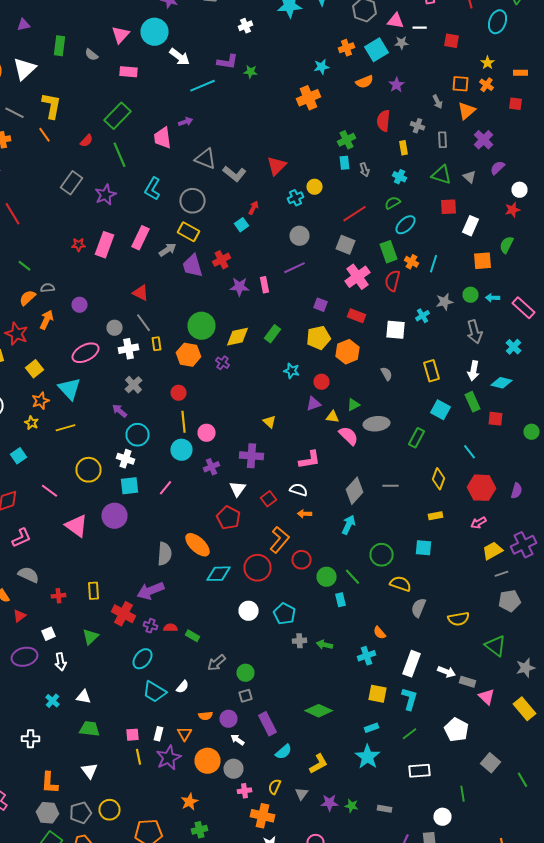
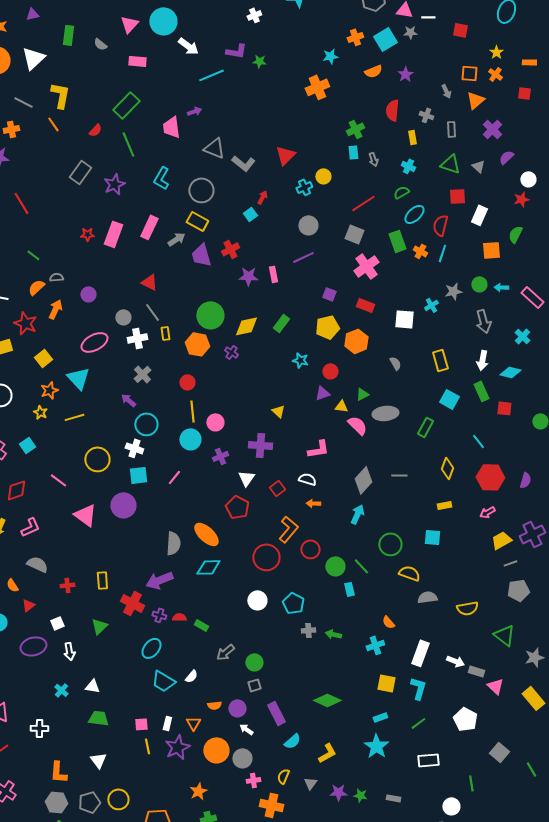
red semicircle: (392, 281) -> (440, 225), moved
cyan diamond: (218, 574) -> (208, 567), moved
gray semicircle: (418, 608) -> (427, 597), turned 60

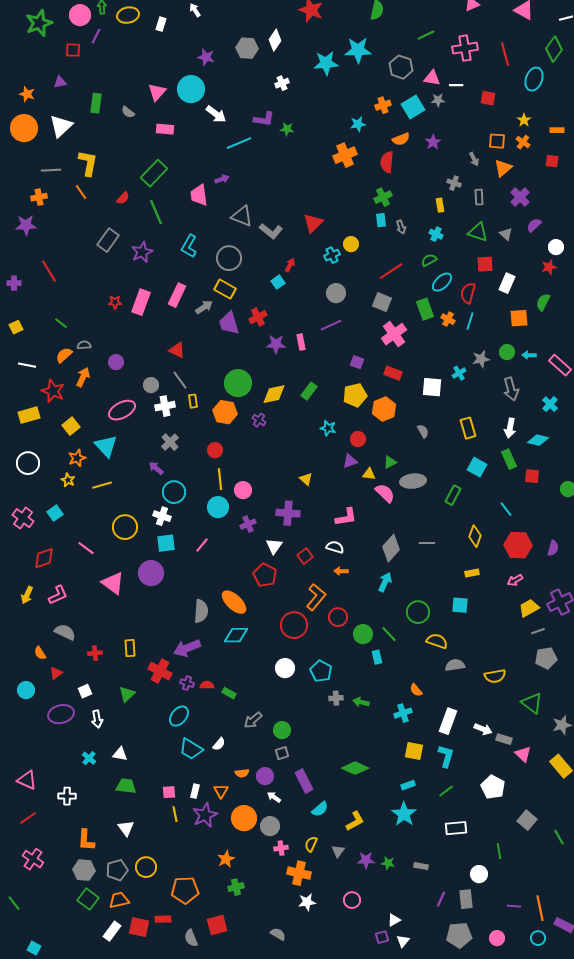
gray line: (23, 102) -> (51, 170), turned -30
red semicircle: (392, 110) -> (387, 162), moved

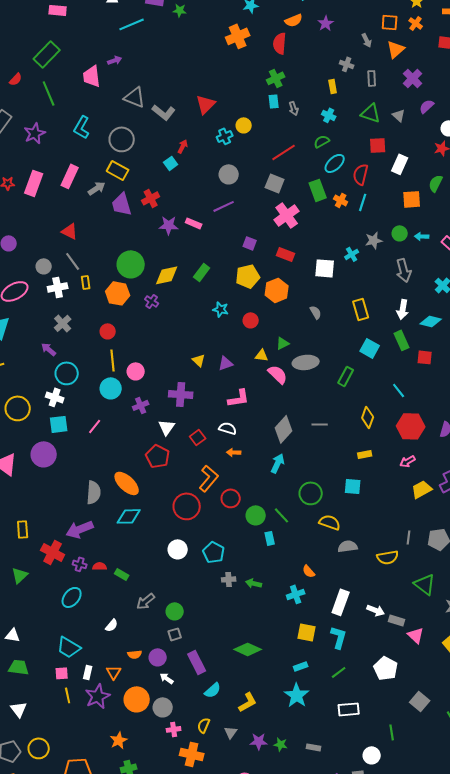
pink rectangle: (301, 342) -> (194, 223), turned -56
purple triangle: (350, 461) -> (226, 363), moved
gray line: (538, 631) -> (409, 537), moved, turned -64
cyan trapezoid: (191, 749) -> (69, 647), moved

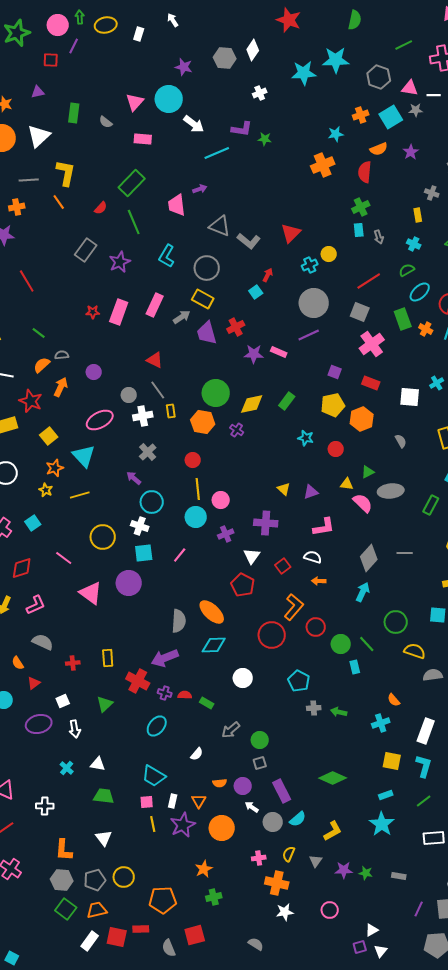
gray circle: (229, 174) -> (314, 303), size x1.5
white circle: (178, 549) -> (243, 678), moved
gray circle: (163, 707) -> (273, 822), moved

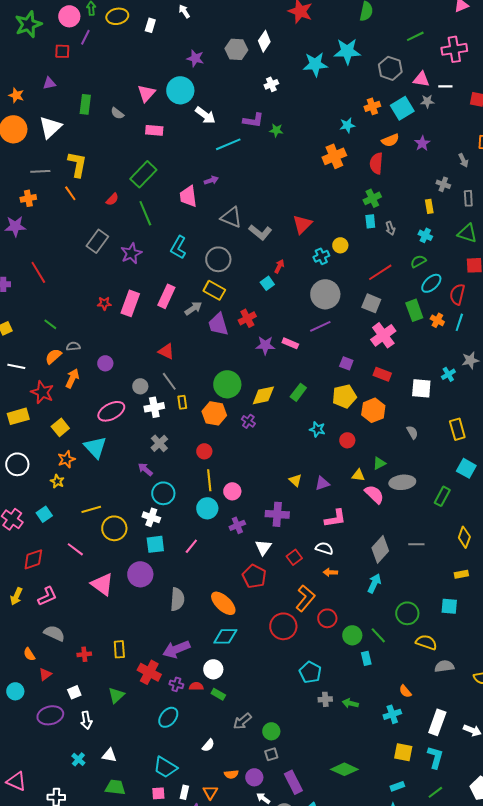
yellow line: (80, 495) -> (91, 509), moved
gray semicircle: (179, 621) -> (177, 599), moved
white circle: (243, 678) -> (213, 669), moved

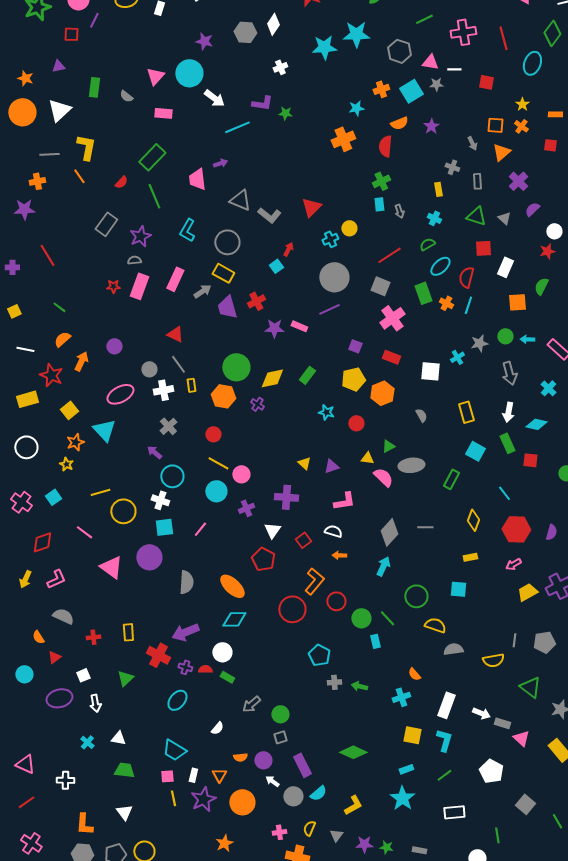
gray semicircle: (73, 346) -> (134, 260), moved
yellow line: (209, 480) -> (218, 463), turned -55

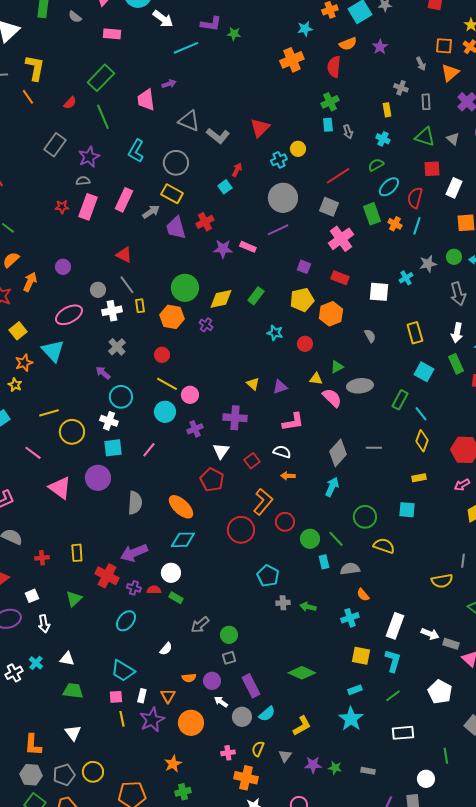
cyan line: (504, 493) -> (421, 414), moved
gray semicircle: (453, 649) -> (350, 569), moved
white cross: (65, 780) -> (14, 673), moved, turned -30

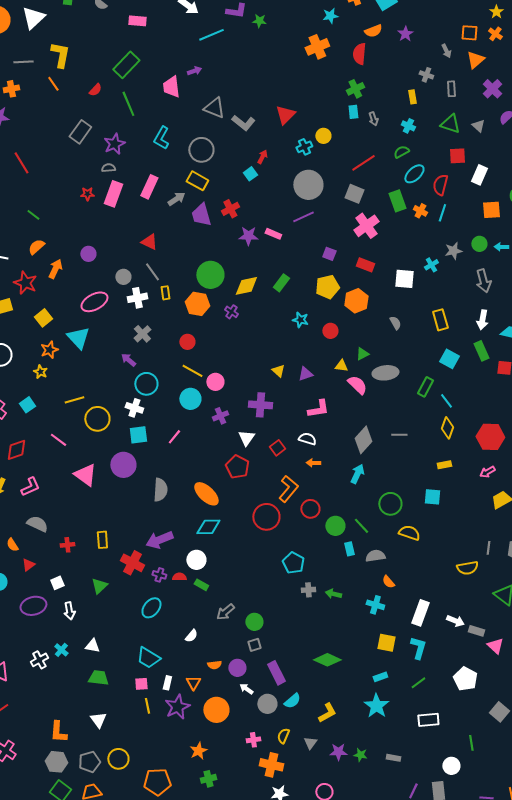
cyan cross: (350, 618) -> (375, 605), turned 36

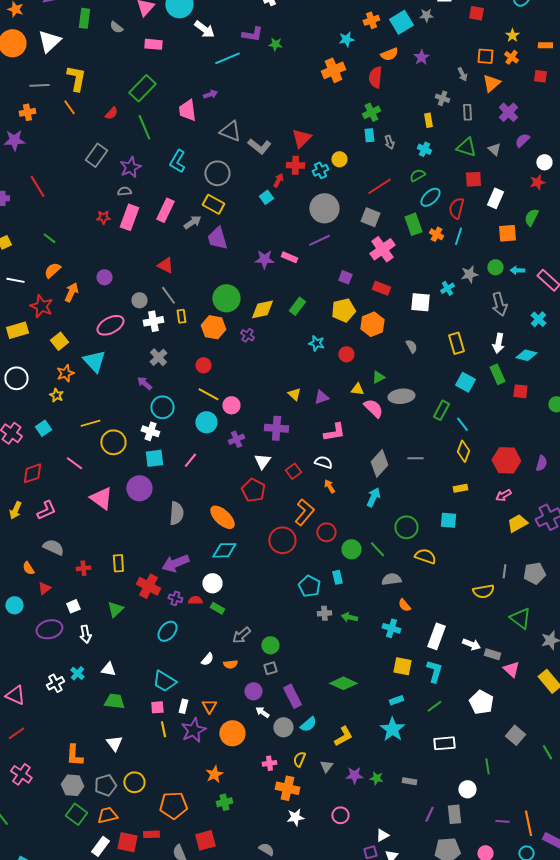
red cross: (230, 209) -> (295, 165), moved, turned 30
orange arrow: (313, 463) -> (329, 486), turned 56
cyan rectangle: (349, 549) -> (337, 577), moved
orange semicircle: (214, 665) -> (230, 664), moved

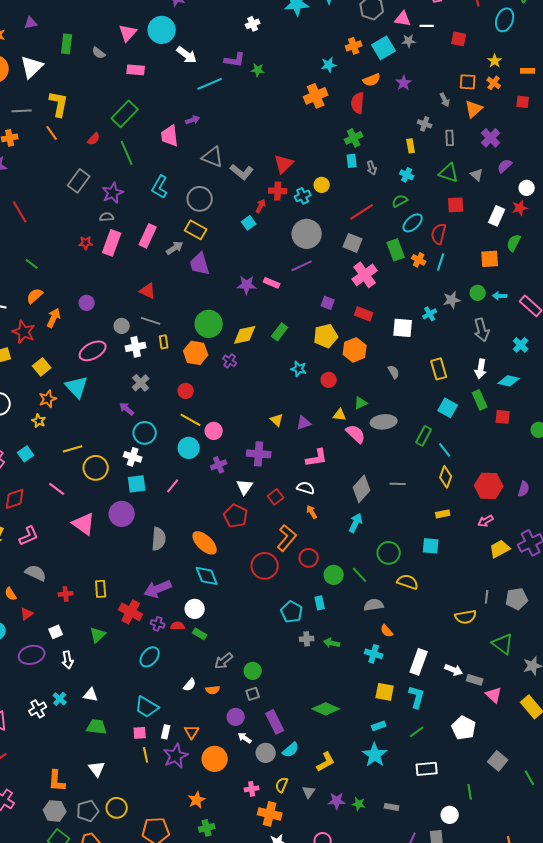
white rectangle: (495, 198) -> (497, 216), moved
gray line: (168, 295) -> (151, 321), turned -36
cyan diamond: (224, 550) -> (207, 576), turned 70

